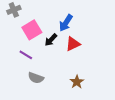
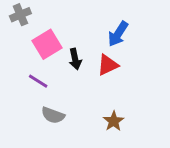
blue arrow: (66, 23) -> (118, 34), moved
black arrow: (51, 40) -> (75, 59), turned -56

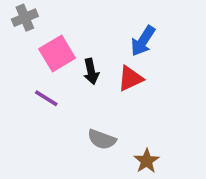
gray semicircle: (53, 115) -> (102, 139), moved
brown star: (114, 121) -> (147, 161), moved

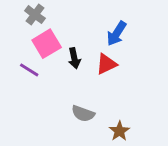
gray cross: (25, 18) -> (35, 15), moved, turned -30
purple line: (46, 98) -> (29, 70), moved

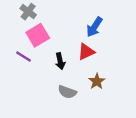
black arrow: (74, 58) -> (60, 61), moved
brown star: (119, 131) -> (97, 81), moved

